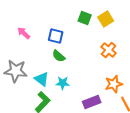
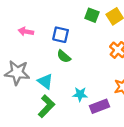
pink arrow: (24, 33) -> (26, 31), turned -32
cyan star: (63, 83) -> (80, 94), moved

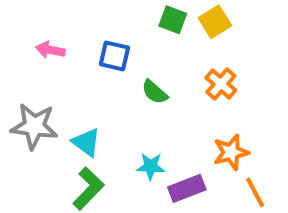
green semicircle: (64, 56) -> (155, 92), moved

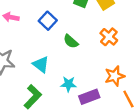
blue square: (114, 56) -> (48, 21), turned 30
cyan triangle: (86, 142) -> (41, 64), moved

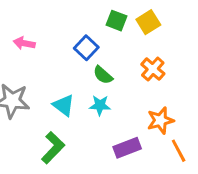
blue square: (48, 21) -> (86, 48), moved
cyan star: (69, 84) -> (100, 105), moved

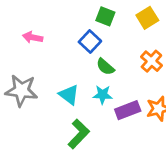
green square: (117, 21) -> (105, 16), moved
green L-shape: (53, 148) -> (79, 134), moved
purple rectangle: (127, 148) -> (128, 110), moved

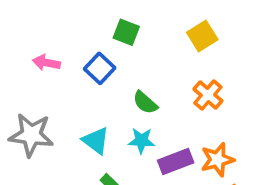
green square: (105, 16) -> (126, 32), moved
blue square: (90, 42) -> (100, 68), moved

